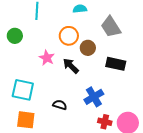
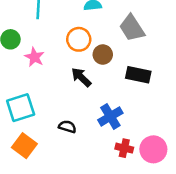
pink star: (47, 58) -> (34, 57), moved
cyan square: (23, 90) -> (21, 108), turned -30
orange square: (26, 120) -> (24, 146), turned 30

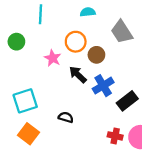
pink star: (34, 57) -> (53, 58), moved
black rectangle: (138, 75) -> (127, 101), moved, turned -50
blue cross: (110, 116) -> (103, 86), moved

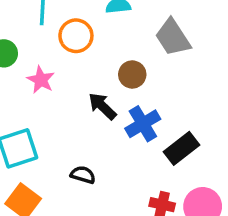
orange circle: (76, 42) -> (76, 36), moved
pink star: (53, 58) -> (41, 80), moved

